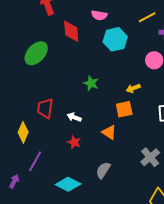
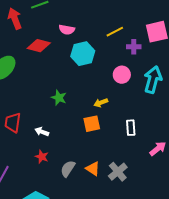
red diamond: (71, 31) -> (39, 46), turned -70
orange triangle: (109, 132) -> (93, 169), moved
gray semicircle: (103, 170) -> (68, 169), moved

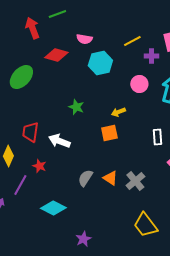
white rectangle: (131, 128) -> (157, 137), moved
white arrow: (42, 132) -> (59, 141), size x1.5
red star: (42, 157) -> (39, 166), moved

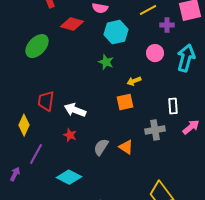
green star: (76, 107) -> (106, 62), moved
red star: (39, 166) -> (70, 135), moved
gray cross: (135, 181) -> (155, 130), moved, turned 30

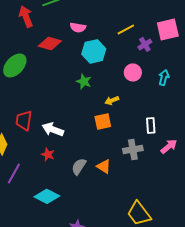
purple cross: (167, 25) -> (145, 44), turned -32
cyan arrow: (186, 58) -> (164, 77), size x0.6

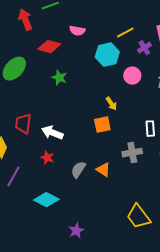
cyan hexagon: (94, 51) -> (107, 55), moved
green star: (84, 81) -> (59, 78), moved
yellow arrow: (112, 100) -> (111, 104), turned -104

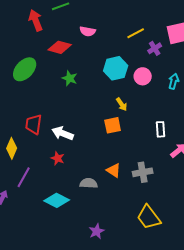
cyan hexagon: (107, 55) -> (116, 68), moved
gray cross: (132, 153) -> (143, 172), moved
gray semicircle: (78, 170) -> (89, 183), moved, turned 60
purple star: (76, 231) -> (97, 231), moved

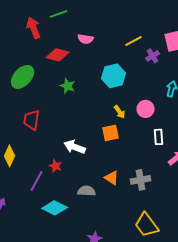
pink circle: (143, 76) -> (146, 109), moved
red trapezoid: (34, 124) -> (32, 120), moved
white arrow: (63, 133) -> (75, 147), moved
purple line: (24, 177) -> (37, 181), moved

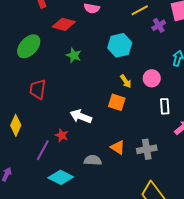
orange square: (111, 133) -> (117, 102), turned 30

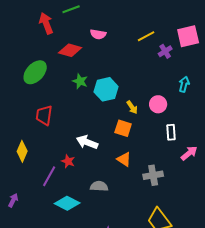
cyan hexagon: (120, 45) -> (106, 89), moved
orange triangle: (118, 147) -> (124, 159), moved

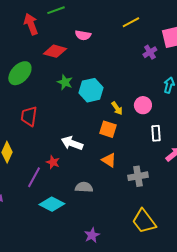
yellow line: (146, 36) -> (131, 22), moved

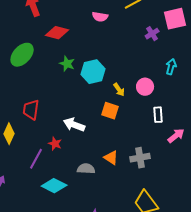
pink semicircle: (83, 35) -> (100, 17), moved
red trapezoid: (29, 116) -> (31, 110), moved
orange triangle: (109, 160) -> (111, 158), moved

